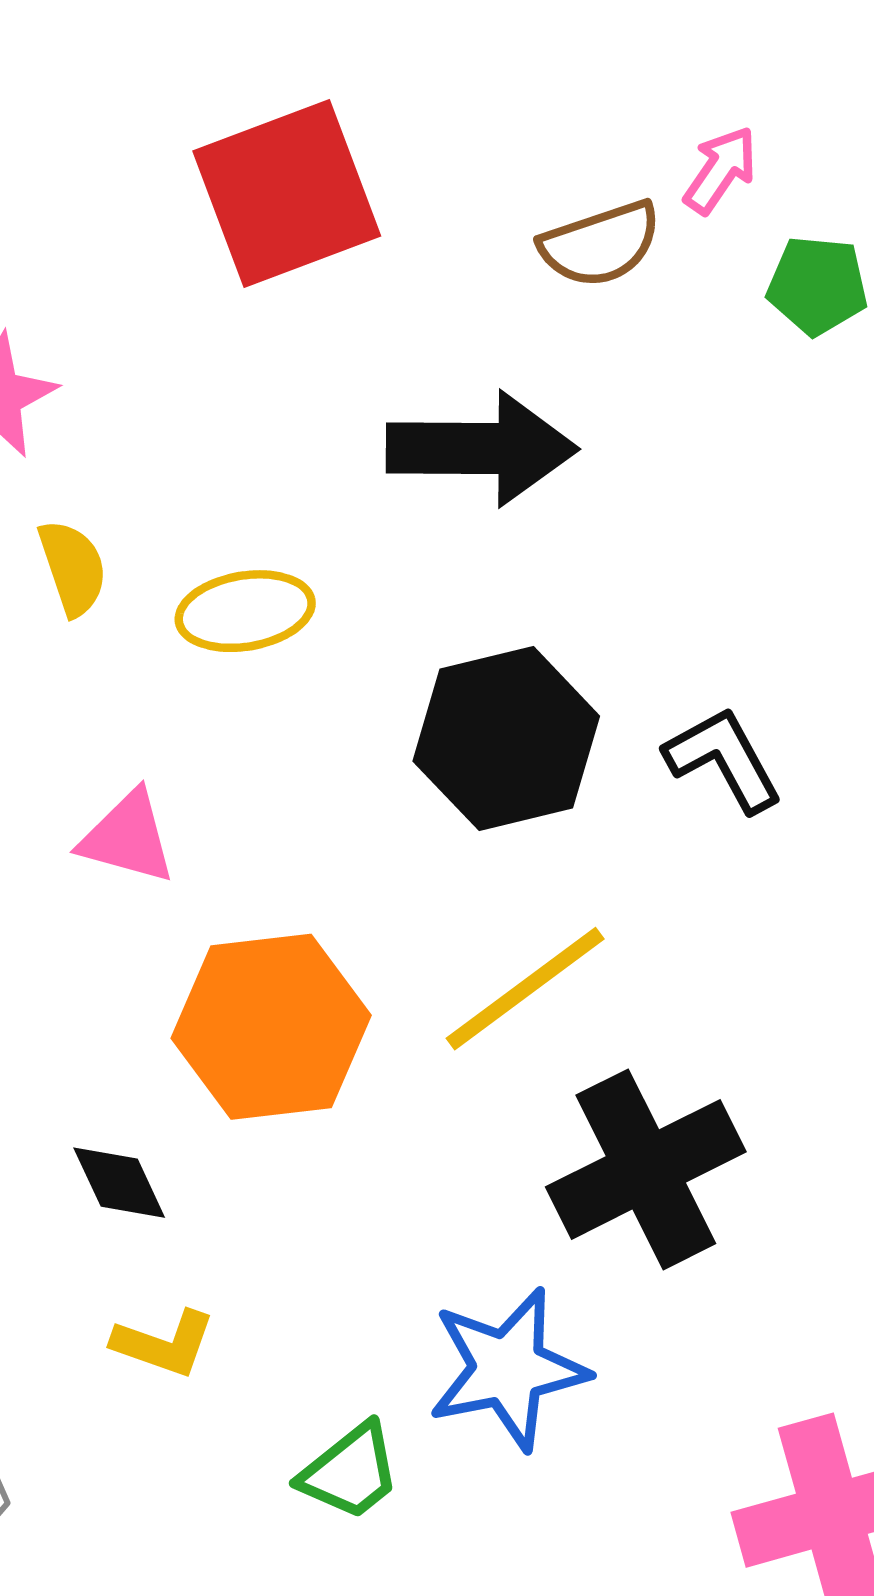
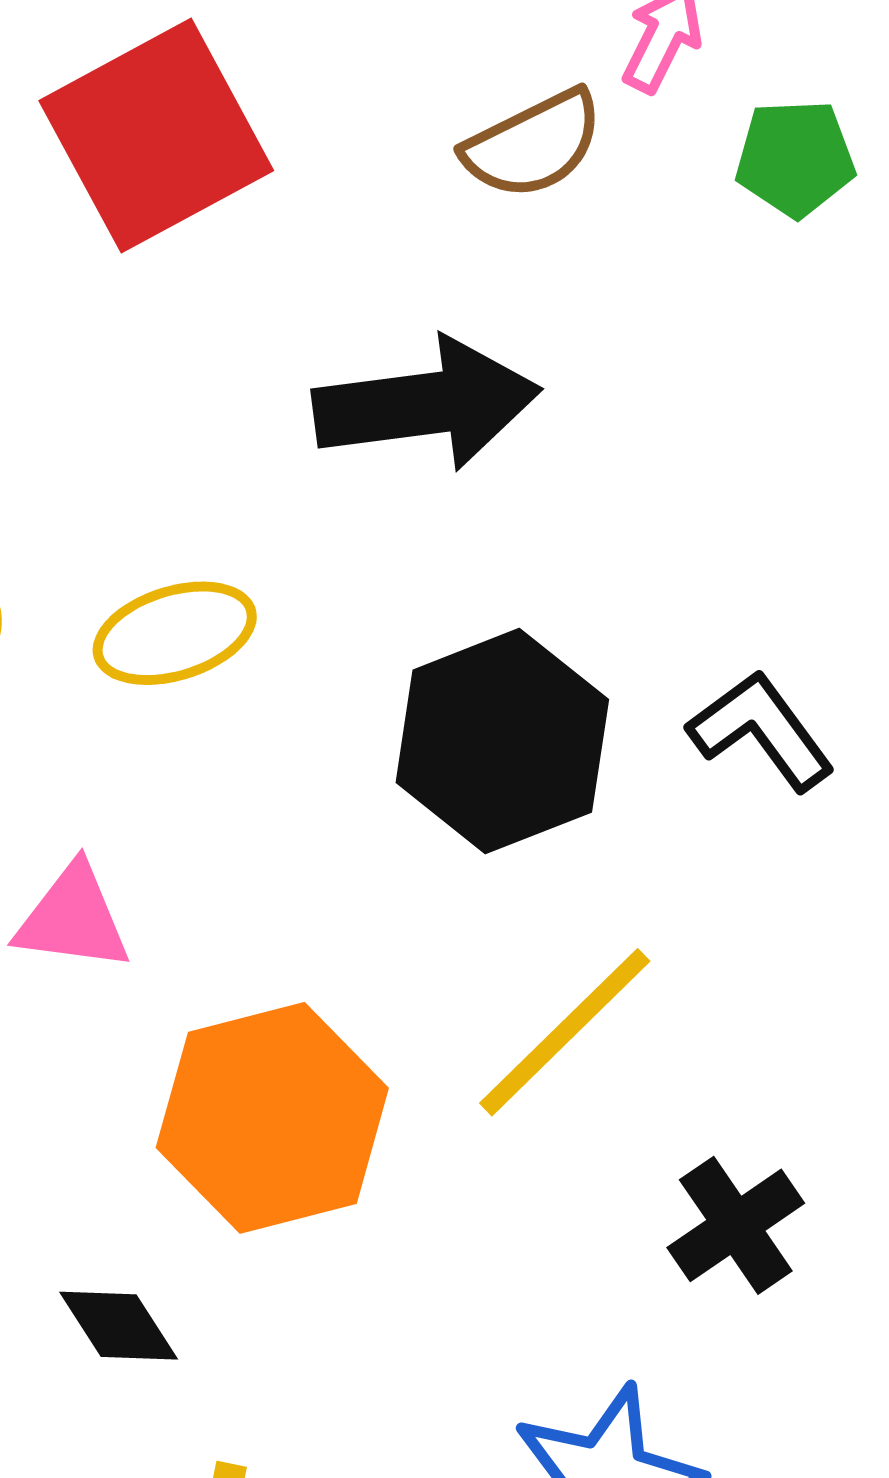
black cross: (646, 1169) -> (736, 1225), size x0.6

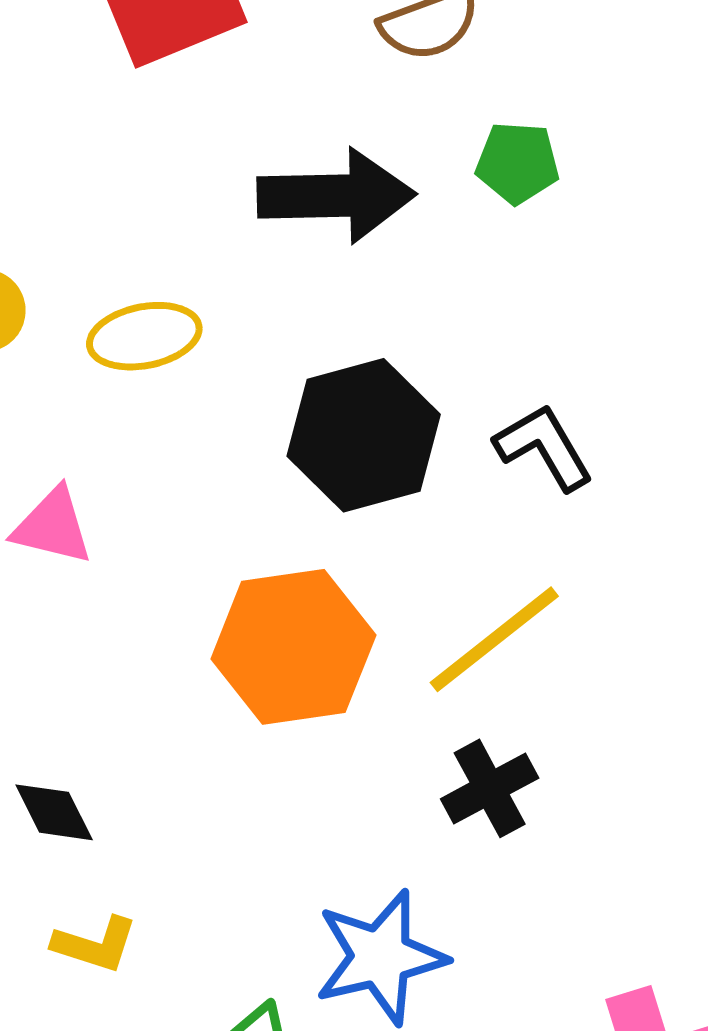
green pentagon: (795, 158) -> (517, 163), moved
yellow line: (565, 1032) -> (494, 639), moved
orange hexagon: (272, 1118) -> (293, 647), moved

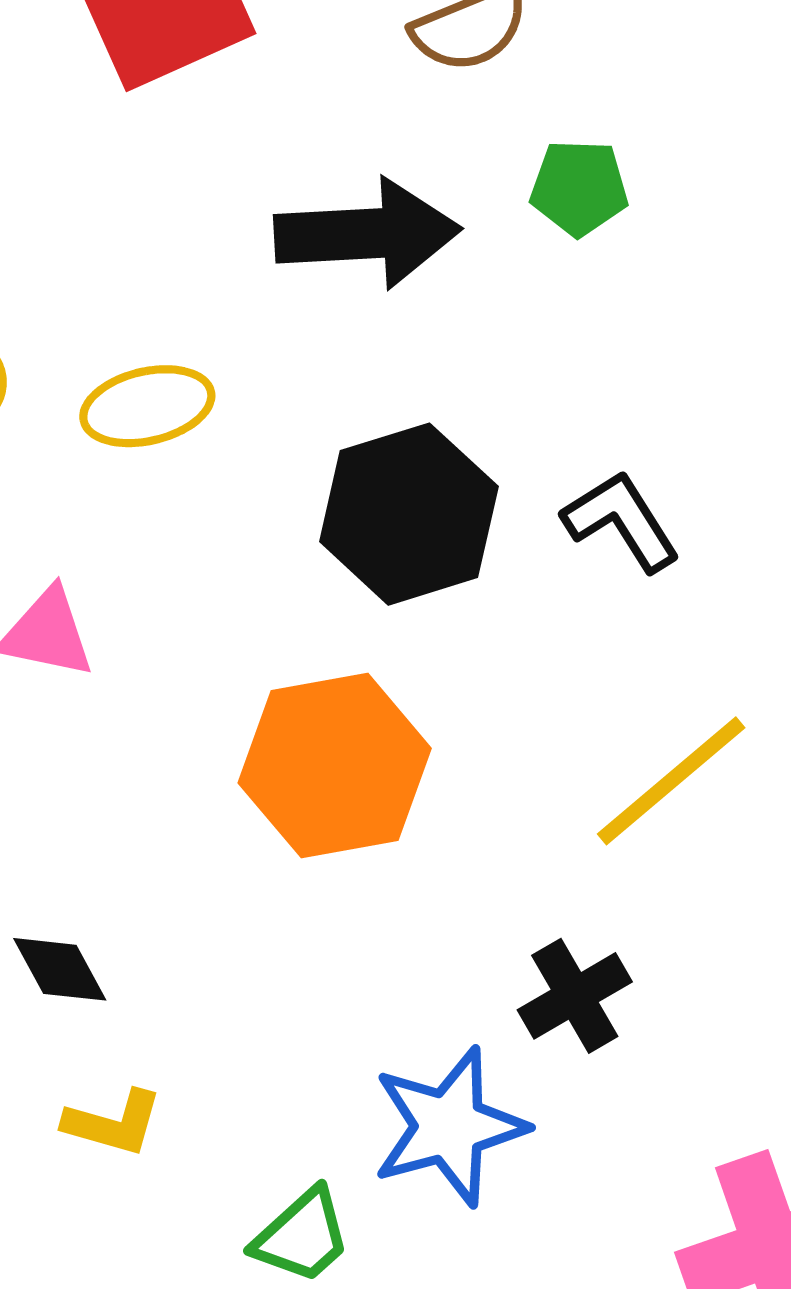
yellow line: (494, 639) -> (671, 781), moved
black cross: (490, 788) -> (575, 996), moved

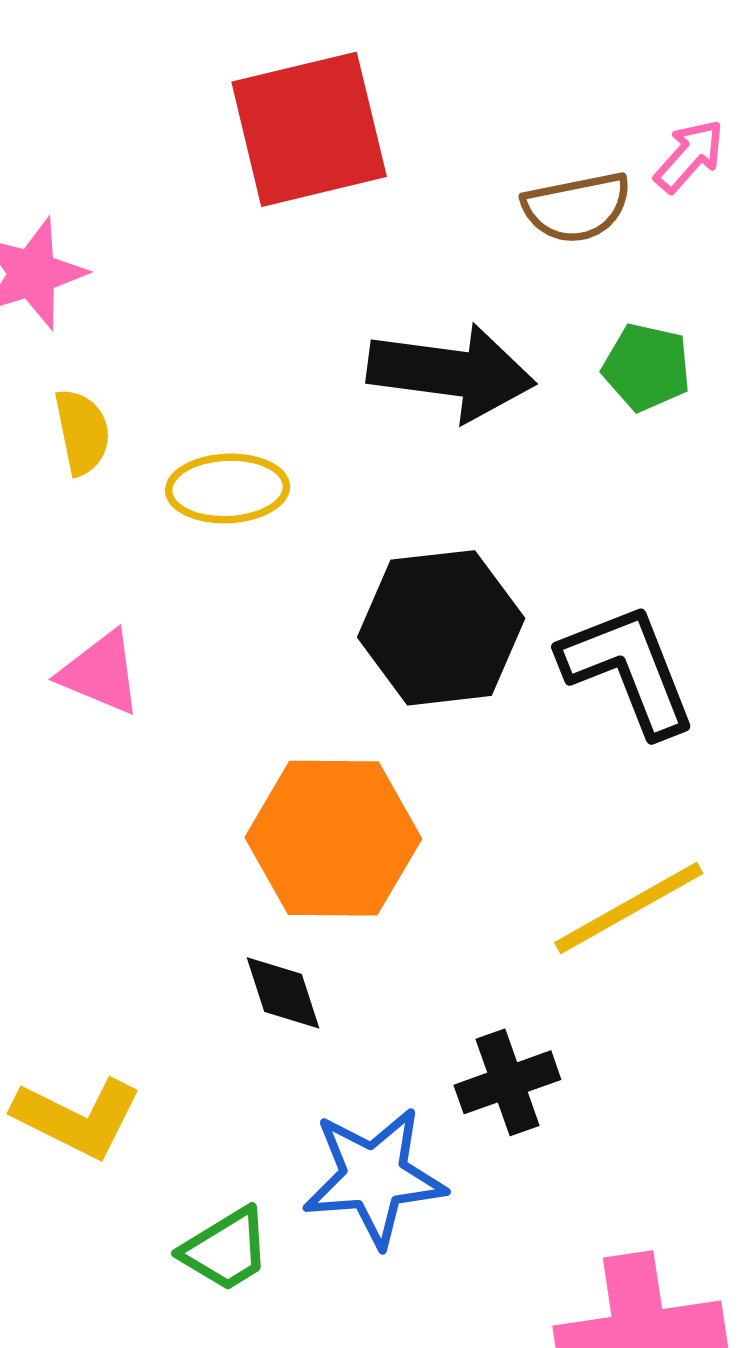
black L-shape: (621, 521) -> (628, 669), size x1.4
black diamond: (60, 969) -> (283, 993), moved
yellow L-shape: (113, 1123) -> (77, 1118), size x1.4

